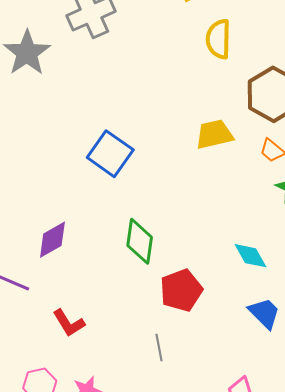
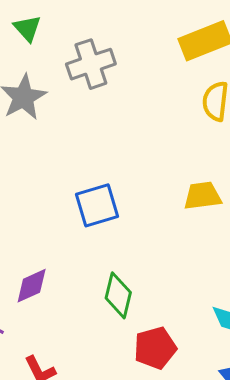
blue square: (110, 154) -> (97, 205), turned 33

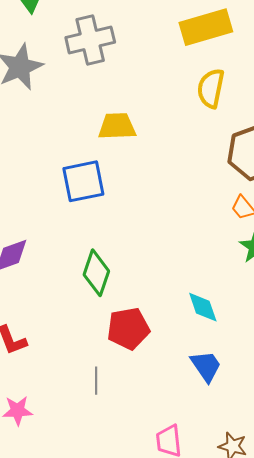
yellow trapezoid: (202, 196) -> (117, 126), moved

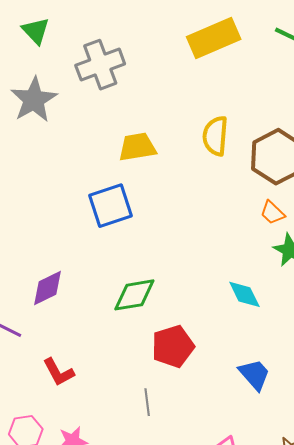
yellow semicircle: (211, 88) -> (215, 136), moved
green diamond: (96, 273) -> (134, 295), turned 69
cyan diamond: (203, 307) -> (244, 294), moved

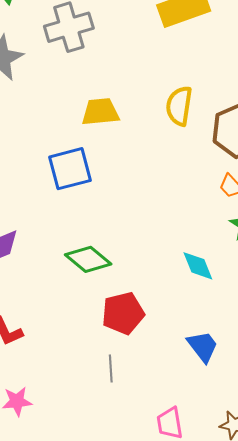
green diamond: (134, 295) -> (88, 259), turned 45
gray line: (147, 402) -> (111, 368), moved

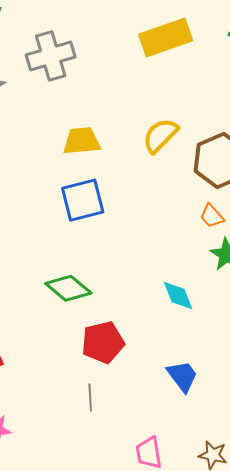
yellow semicircle: (179, 106) -> (160, 135), turned 36
blue square: (70, 169) -> (83, 200), moved

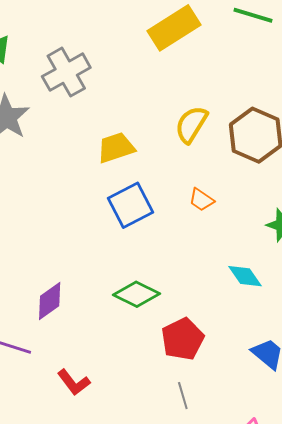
orange trapezoid: (212, 216) -> (201, 200), moved

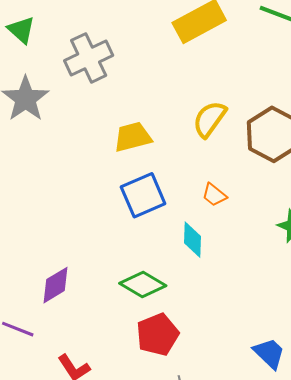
cyan diamond: (245, 276) -> (193, 240), moved, turned 33
red pentagon: (183, 339) -> (158, 335), moved

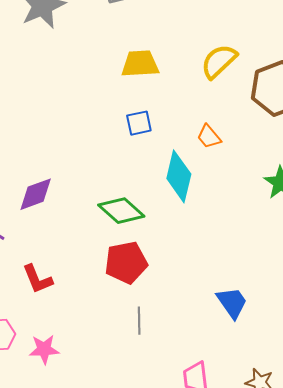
blue square: (143, 195) -> (139, 123), size x0.6
cyan diamond: (193, 240) -> (179, 176), size x1.4

